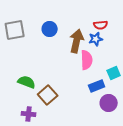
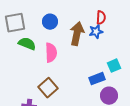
red semicircle: (101, 25) -> (101, 18), turned -80
pink semicircle: (87, 60) -> (51, 53), moved
green semicircle: (27, 82) -> (27, 44), moved

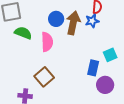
blue circle: (50, 22) -> (56, 19), moved
blue rectangle: (97, 79) -> (93, 68), turned -56

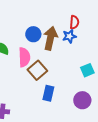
blue rectangle: (93, 68) -> (48, 93), moved
brown square: (44, 77) -> (37, 70), moved

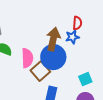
blue circle: (33, 34) -> (53, 57), moved, size x1.6
cyan square: (87, 70) -> (85, 79), moved

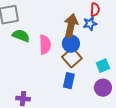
blue circle: (53, 57) -> (71, 44), size x0.7
brown square: (40, 71) -> (72, 58), moved

